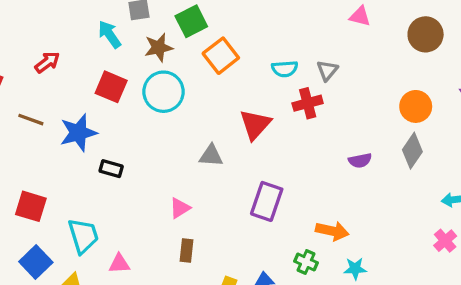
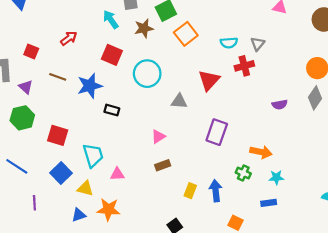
cyan circle: (164, 92) -> (147, 74), moved
brown rectangle: (186, 251) -> (163, 165), turned 64

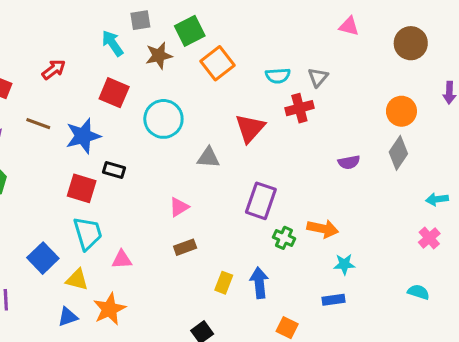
red square: (58, 135) -> (82, 188), moved
green cross: (243, 173) -> (284, 238), moved
orange star: (108, 209) -> (109, 309), turned -30

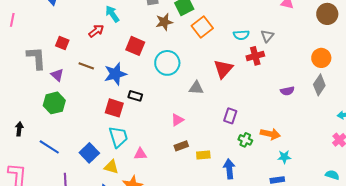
cyan arrow: (112, 43) -> (112, 14), moved
purple rectangle: (261, 201) -> (230, 116), size x0.7
yellow rectangle: (224, 283) -> (203, 155), moved, turned 64

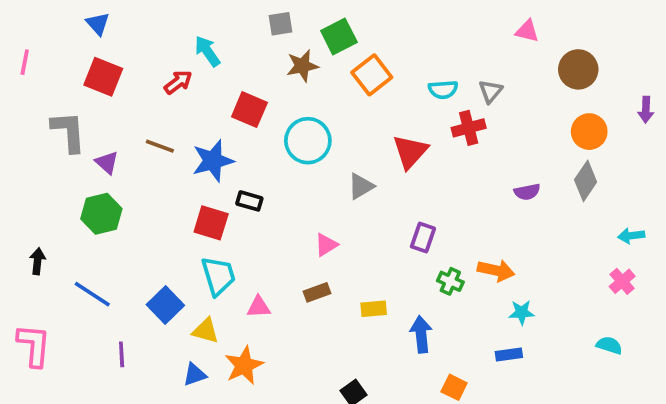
brown circle: (327, 14) -> (578, 69), moved
red square: (62, 43) -> (103, 77), moved, size x1.5
gray triangle: (196, 88) -> (361, 186), turned -35
brown rectangle: (181, 146) -> (317, 292), moved

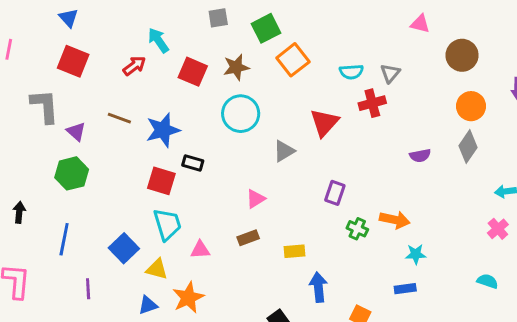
brown star: (302, 66) -> (236, 67), moved
red square: (249, 110) -> (193, 72), moved
blue line: (92, 294) -> (64, 239), turned 68
blue arrow: (421, 334) -> (318, 287), moved

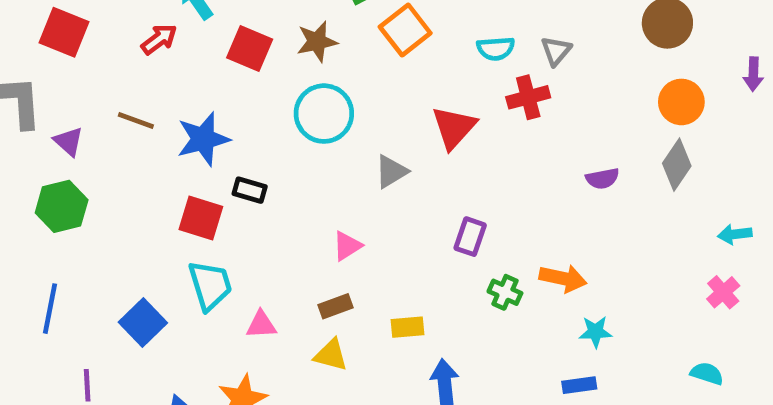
yellow triangle: (157, 269) -> (331, 355), moved

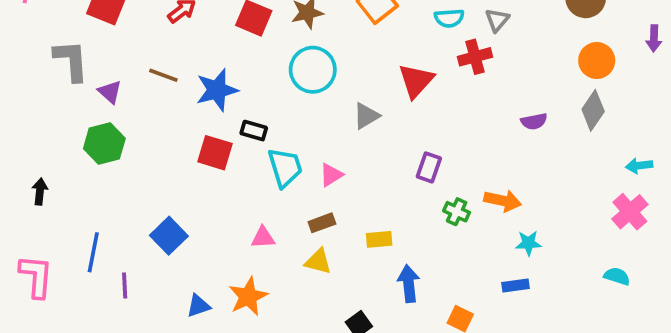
cyan trapezoid: (210, 285) -> (285, 167), moved
pink cross: (723, 292) -> (630, 212), size x1.4
blue line: (50, 309) -> (93, 252), moved

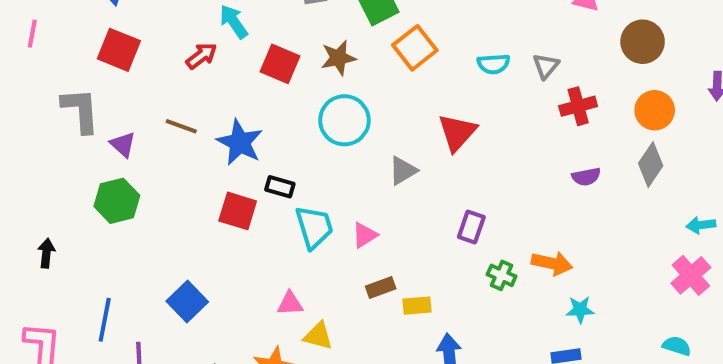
red cross: (475, 57) -> (578, 106), moved
blue star: (217, 90) -> (240, 142), turned -30
brown rectangle: (322, 223) -> (381, 287), moved
yellow triangle: (318, 262) -> (318, 336), moved

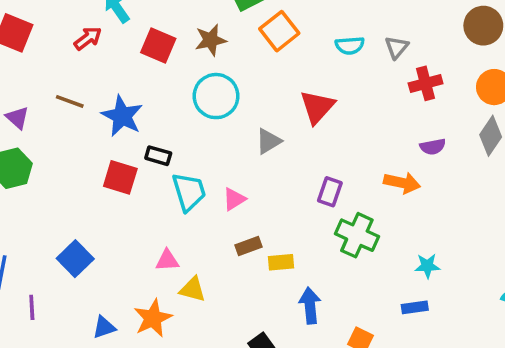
orange arrow: (552, 263) -> (402, 183), moved
green cross: (502, 275) -> (357, 235), size x1.6

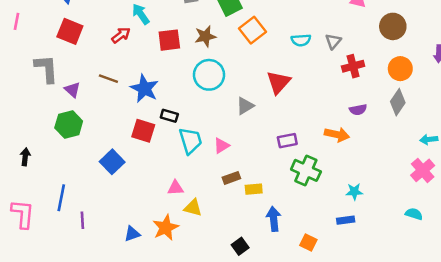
red square: (158, 45) -> (169, 40), turned -30
purple rectangle: (330, 192) -> (287, 141), turned 60
blue square: (75, 259) -> (112, 162), moved

